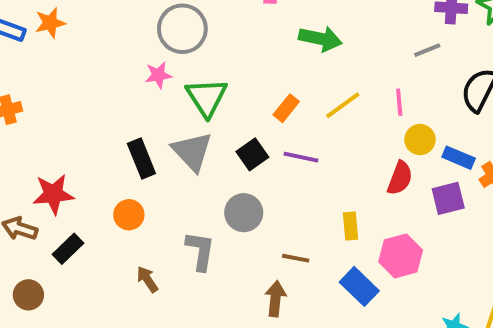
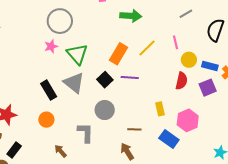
orange rectangle: (286, 108) -> (119, 54), size x1.5
black rectangle: (68, 249) -> (14, 150), moved
brown arrow: (275, 299) -> (127, 151), turned -30

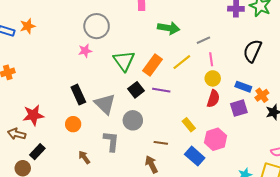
gray line: (186, 14) -> (203, 40), moved
green triangle: (77, 54) -> (124, 61), moved
yellow circle: (189, 60) -> (213, 78), moved
gray triangle: (74, 83) -> (105, 104), moved
yellow rectangle: (160, 109) -> (189, 125), turned -32

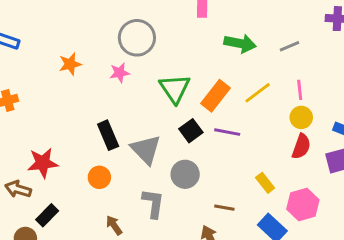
orange star: (28, 26) -> (70, 64), moved
gray line: (203, 40) -> (289, 46), moved

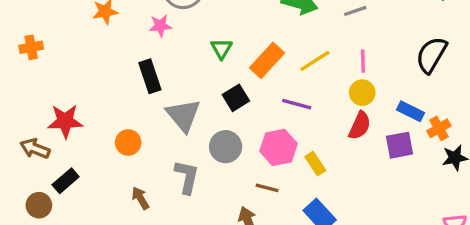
green triangle: (175, 89) -> (221, 49), size x0.6
purple line: (227, 132) -> (297, 104), moved
black rectangle: (108, 135) -> (150, 76), moved
pink hexagon: (303, 205) -> (278, 147), moved

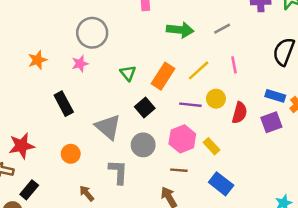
black rectangle: (150, 76) -> (64, 104), moved
yellow circle: (362, 93) -> (216, 99), moved

